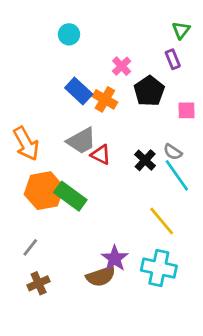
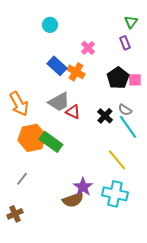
black pentagon: (149, 91) -> (118, 78), moved
brown cross: (39, 283) -> (15, 214), moved

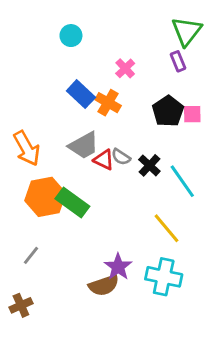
green triangle: (131, 22) -> (187, 31), size x1.6
gray semicircle: (125, 110) -> (121, 157), moved

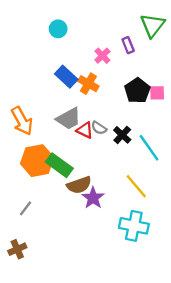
purple rectangle: (178, 61) -> (128, 45), moved
purple star: (118, 267) -> (93, 198), moved
brown semicircle: (104, 285) -> (79, 185), moved

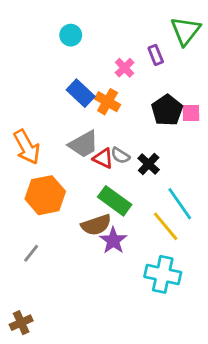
cyan line: (149, 148) -> (180, 204), moved
green rectangle: (59, 165) -> (115, 201), moved
brown cross: (17, 249) -> (21, 323), moved

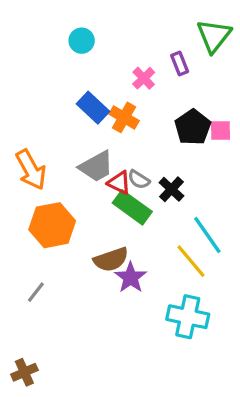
green rectangle: (115, 201) -> (132, 207), moved

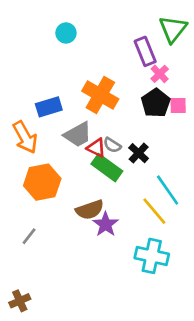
purple rectangle: (180, 63) -> (145, 51), size x1.5
pink cross: (144, 78) -> (160, 74), moved
blue rectangle: (93, 108) -> (49, 107), moved, turned -60
orange cross: (124, 117) -> (100, 95), size x1.5

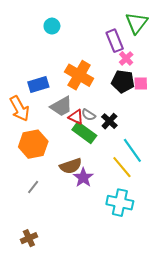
black pentagon: (156, 103) -> (123, 81), turned -30
gray line: (29, 236) -> (33, 187), moved
brown cross: (20, 301) -> (29, 238), moved

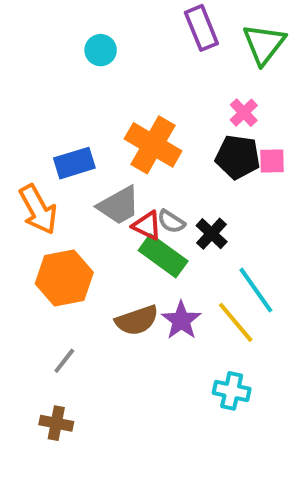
purple rectangle: (115, 41) -> (201, 28), moved
purple star: (83, 178) -> (181, 320), moved
cyan cross: (120, 203) -> (232, 391), size x0.7
brown cross: (29, 238) -> (56, 423), moved, turned 35

